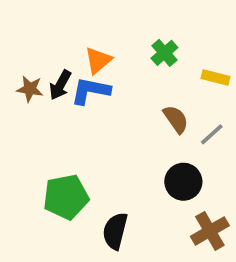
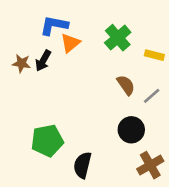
green cross: (164, 53) -> (118, 38), size x1.4
blue L-shape: (91, 91) -> (54, 25), moved

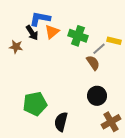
green cross: (118, 38) -> (78, 36), moved, turned -30
black arrow: (43, 61) -> (32, 33), moved, turned -63
gray line: (152, 96) -> (99, 49), moved

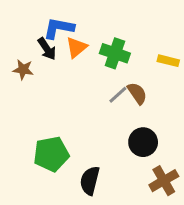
gray line: (99, 49) -> (118, 95), moved

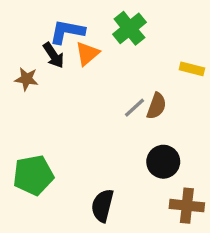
green cross: (115, 53) -> (129, 28), moved, turned 32
brown semicircle: (137, 93) -> (156, 106), turned 55
green pentagon: (51, 154) -> (33, 175), moved
brown cross: (164, 181) -> (187, 206), turned 36

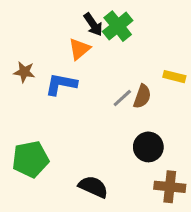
blue L-shape: (67, 32) -> (61, 84), moved
black arrow: (54, 55) -> (93, 24), moved
yellow rectangle: (192, 69) -> (174, 77), moved
black semicircle: (102, 206) -> (93, 187), turned 100

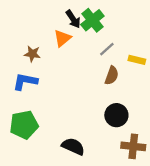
brown star: (24, 72) -> (32, 54), moved
blue L-shape: (61, 84) -> (25, 82), moved
gray line: (122, 98) -> (107, 49), moved

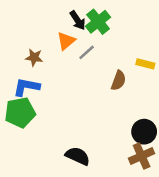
gray line: (107, 49) -> (87, 52), moved
black circle: (116, 115) -> (144, 132), moved
green pentagon: (24, 125) -> (20, 112), moved
brown cross: (133, 146) -> (142, 156), turned -30

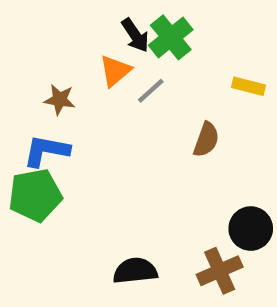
yellow rectangle: (145, 64) -> (248, 86), moved
black semicircle: (78, 156) -> (135, 271), turned -30
brown cross: (142, 156) -> (220, 271), moved

